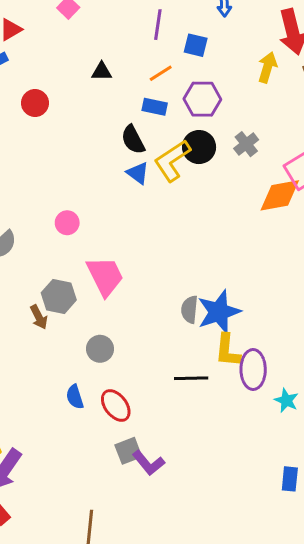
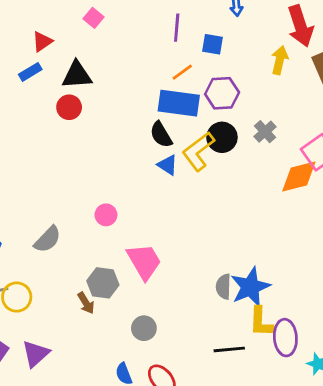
black triangle: (102, 71) -> (77, 75), moved, size x1.6
blue rectangle: (155, 107) -> (179, 103), size x1.8

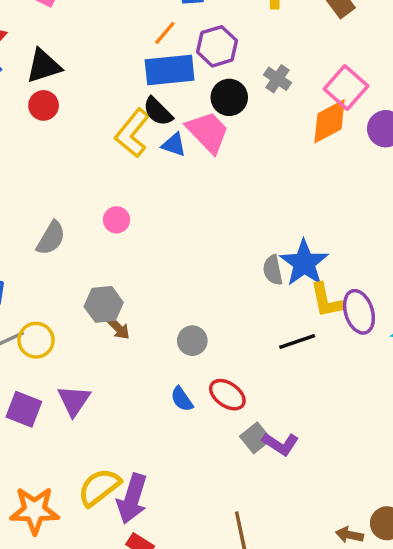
yellow L-shape: (198, 151) -> (132, 133), moved
gray semicircle: (48, 239) -> (51, 238), moved
pink trapezoid: (144, 261) -> (208, 132), moved
gray hexagon: (103, 283) -> (104, 304), moved

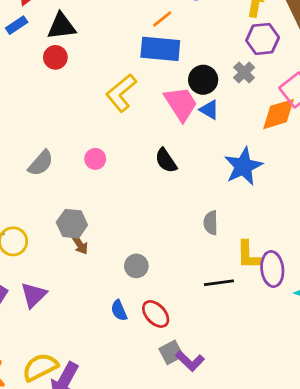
purple hexagon: (217, 46) -> (263, 39), moved
black semicircle: (158, 111) -> (166, 161), moved
blue triangle: (174, 145) -> (209, 110), moved
blue star: (304, 263) -> (243, 166), moved

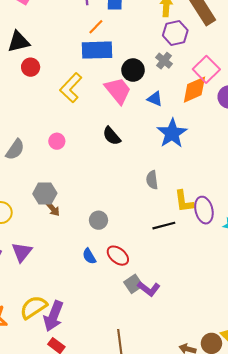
red circle: (55, 57) -> (31, 67), moved
blue triangle: (209, 110) -> (155, 99), moved

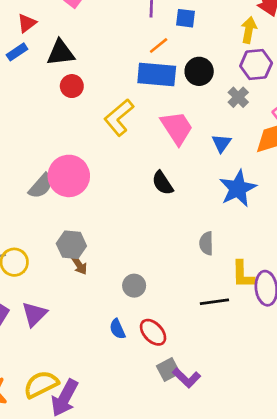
black circle: (133, 70) -> (199, 71), moved
blue triangle: (155, 99) -> (221, 143), turned 35
pink circle: (57, 141) -> (69, 176), moved, size x2.0

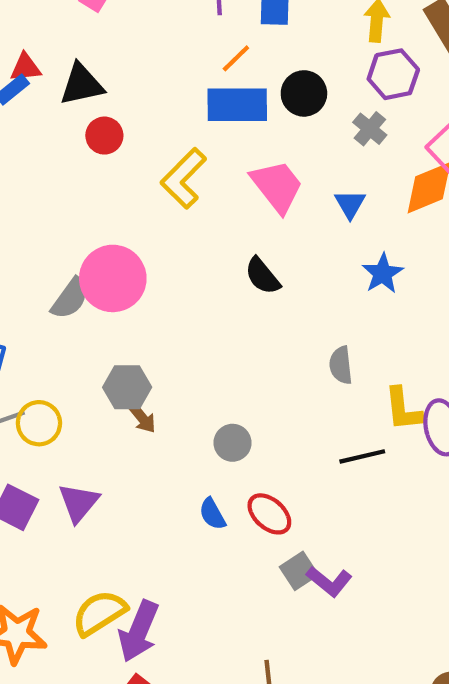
red triangle: (27, 23) -> (26, 67), moved, turned 36
blue star: (238, 188) -> (383, 273), size x0.7

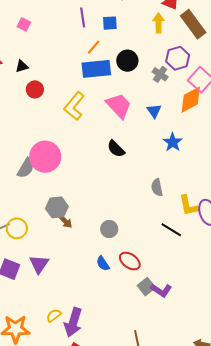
purple hexagon: (393, 74) -> (178, 58), moved
black triangle: (82, 84) -> (22, 66), size x0.6
black line: (362, 456) -> (171, 230), turned 50
yellow semicircle: (99, 613) -> (54, 315), size x0.6

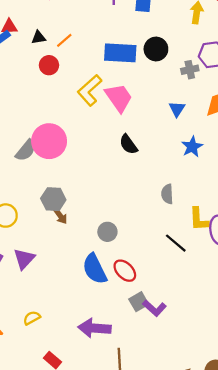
orange line: (94, 47) -> (64, 40), moved
gray cross: (160, 74) -> (190, 70), turned 35
pink trapezoid: (119, 106) -> (119, 98), moved
blue semicircle: (103, 264) -> (95, 269), size x1.8
purple arrow: (73, 322) -> (94, 328), moved, turned 68

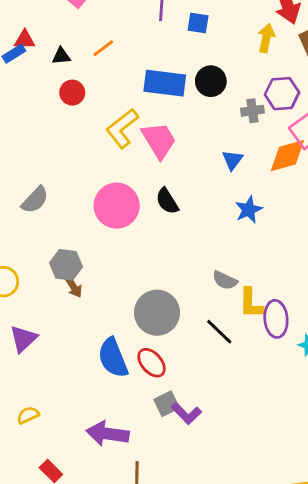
orange line: (64, 40) -> (103, 48), moved
pink circle: (49, 141) -> (117, 206), moved
gray semicircle: (167, 194) -> (225, 280), moved, turned -66
gray circle: (107, 232) -> (157, 313), moved, size x1.8

